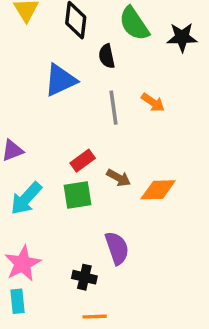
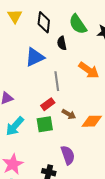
orange arrow: (153, 102) -> (89, 70), size x1.5
gray line: (113, 108) -> (57, 81), moved

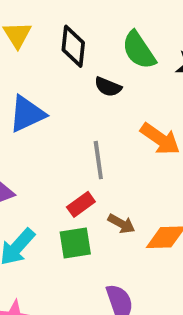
black semicircle: (62, 43) -> (108, 87), turned -56
blue triangle: (35, 57) -> (27, 114), moved

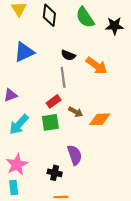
black semicircle: (108, 87) -> (68, 55), moved

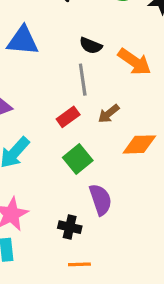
blue triangle: (24, 52) -> (23, 41), turned 30
brown arrow: (76, 112) -> (109, 114), moved, turned 112
green square: (50, 122) -> (78, 159), moved, turned -30

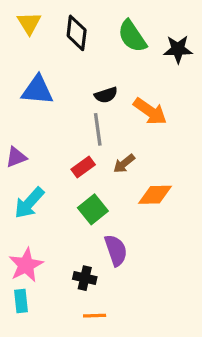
black semicircle: (91, 46) -> (106, 95), turned -40

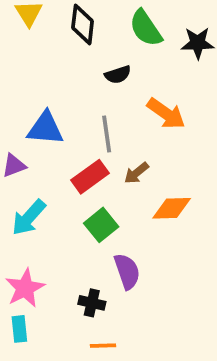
blue triangle: (37, 90) -> (45, 128), moved
black semicircle: (106, 95) -> (118, 75), moved
red rectangle: (83, 167) -> (90, 177), size x1.4

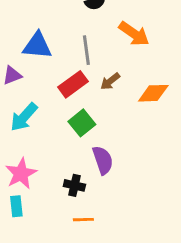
orange diamond: (172, 208) -> (153, 93), moved

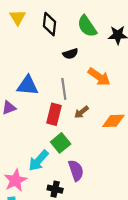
red rectangle: (73, 84) -> (54, 114), turned -40
cyan arrow: (24, 117) -> (39, 161), moved

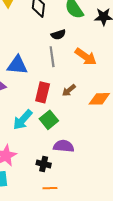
gray line: (64, 89) -> (52, 57), moved
cyan arrow: (39, 161) -> (23, 120), moved
purple semicircle: (76, 170) -> (64, 146), turned -66

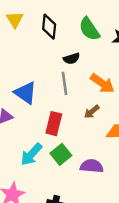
blue triangle: (17, 65) -> (25, 93), turned 30
brown arrow: (69, 90) -> (92, 112), moved
purple semicircle: (64, 146) -> (92, 166), moved

